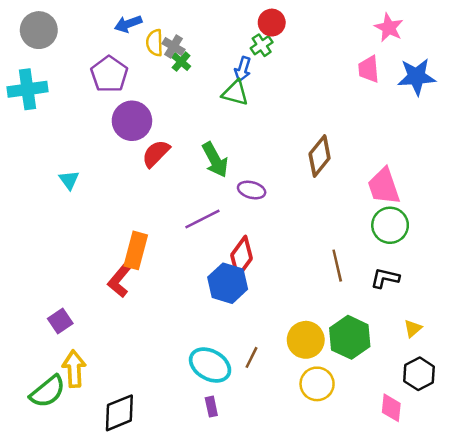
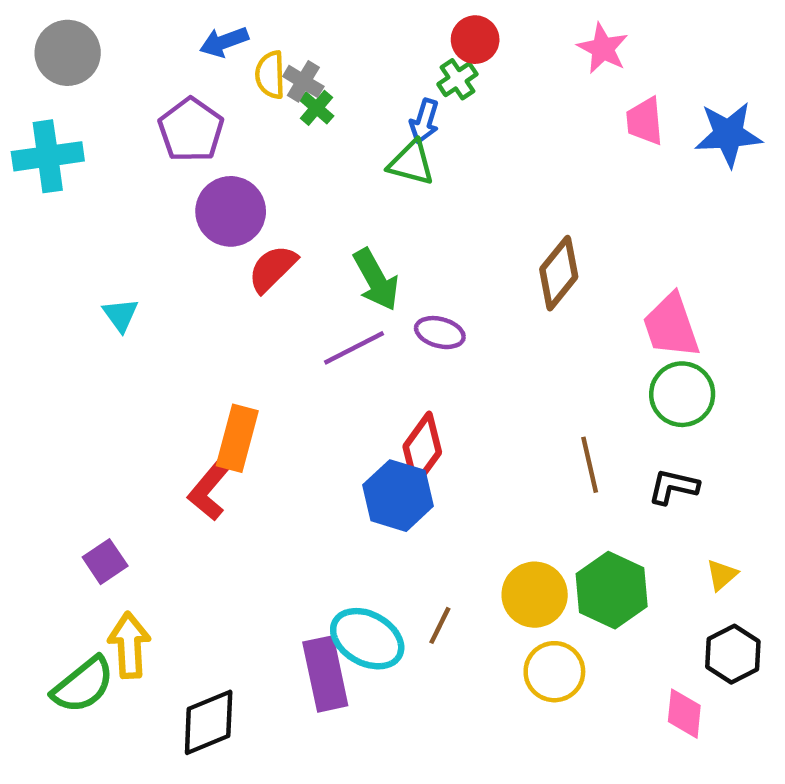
pink star: (389, 28) -> (603, 48), moved
purple line: (202, 219) -> (354, 348), moved
purple rectangle: (211, 407) -> (325, 674), moved, size x2.0

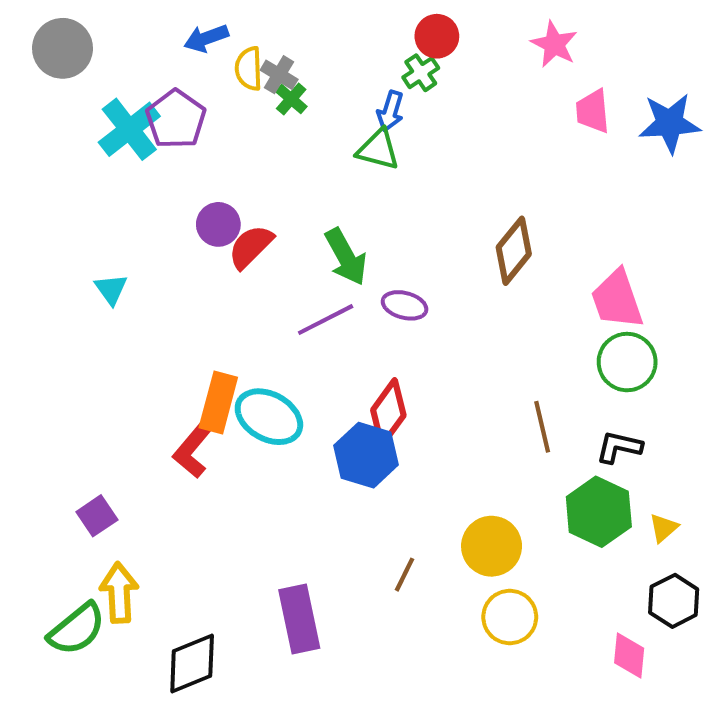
cyan cross: (48, 156) -> (129, 129), moved, turned -30
purple circle: (231, 211) -> (218, 224), moved, size x0.7
green hexagon: (612, 590) -> (599, 512), moved
cyan ellipse: (367, 639) -> (269, 417), moved

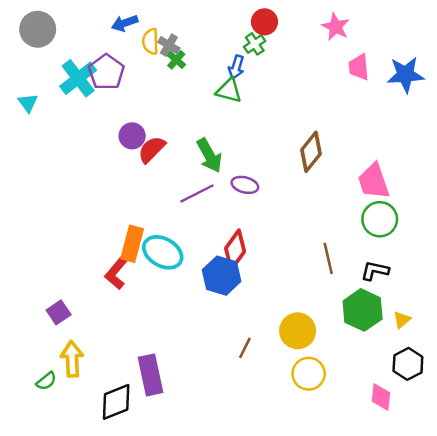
cyan triangle: (111, 289) -> (28, 103), moved
purple rectangle: (299, 619) -> (150, 375), moved
green semicircle: (77, 629) -> (46, 381), size x0.6

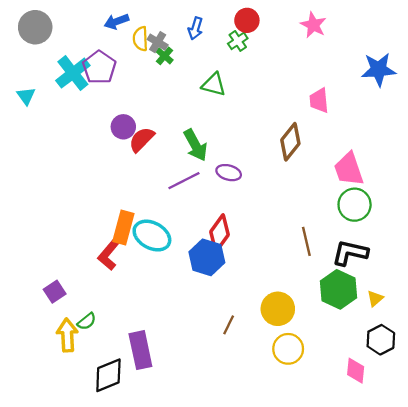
blue arrow: (236, 67) -> (195, 28), moved
pink trapezoid: (359, 67) -> (319, 100), moved
black L-shape: (375, 271) -> (350, 253), size x1.4
green semicircle: (46, 381) -> (87, 321), moved

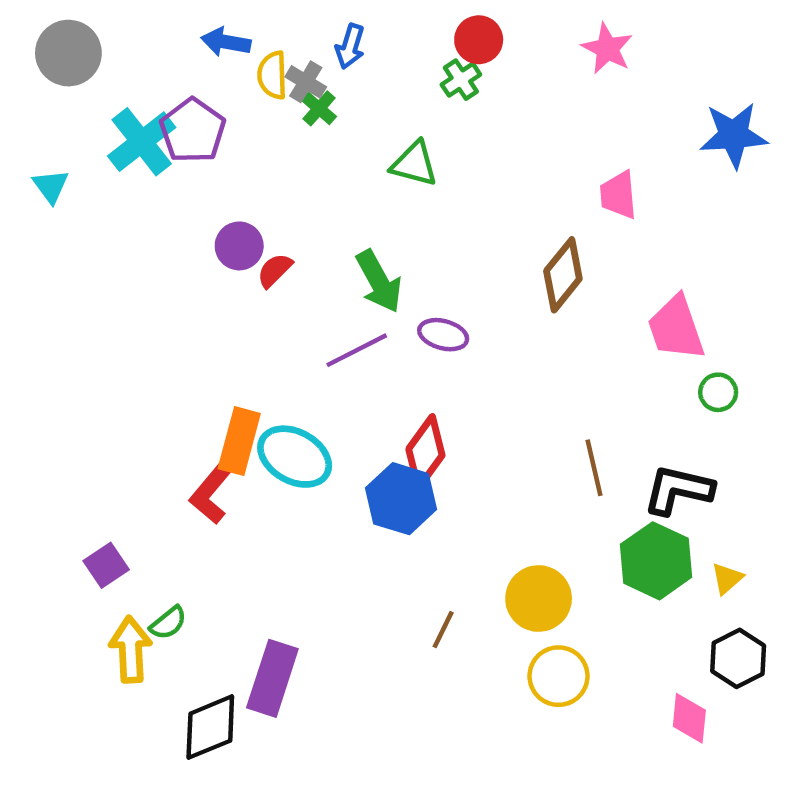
blue arrow: (116, 22) -> (226, 42), turned 30
blue arrow: (195, 28) -> (350, 46), moved
red semicircle: (142, 139) -> (275, 270), size x0.7
green circle: (355, 205) -> (718, 392), moved, size x0.6
purple rectangle: (140, 350) -> (272, 678), turned 30

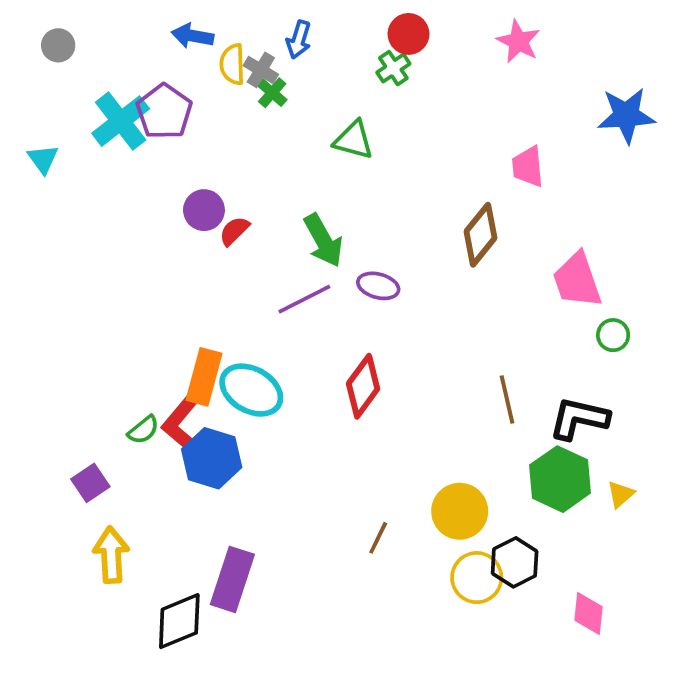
gray circle: (68, 53) -> (58, 45), size x0.6
blue hexagon: (401, 499) -> (212, 458), moved
green semicircle: (168, 623) -> (143, 430), moved
black hexagon: (738, 658) -> (515, 562), moved

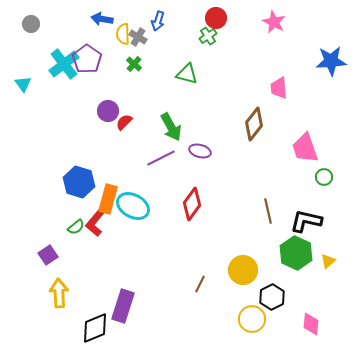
green cross: (272, 93) -> (134, 64), moved
blue hexagon: (212, 458) -> (79, 182), moved
yellow circle: (477, 578) -> (252, 319), moved

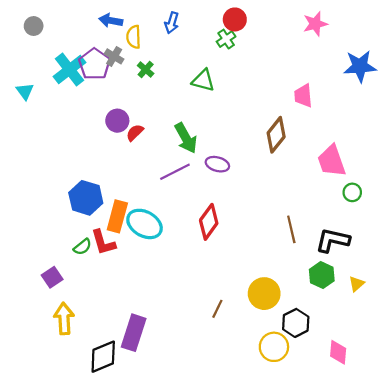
pink star: (274, 22) -> (315, 24), moved, turned 30
gray cross: (138, 37) -> (114, 56), moved
red L-shape: (95, 223) -> (103, 242), turned -56
green hexagon: (296, 253) -> (322, 275), size x0.7

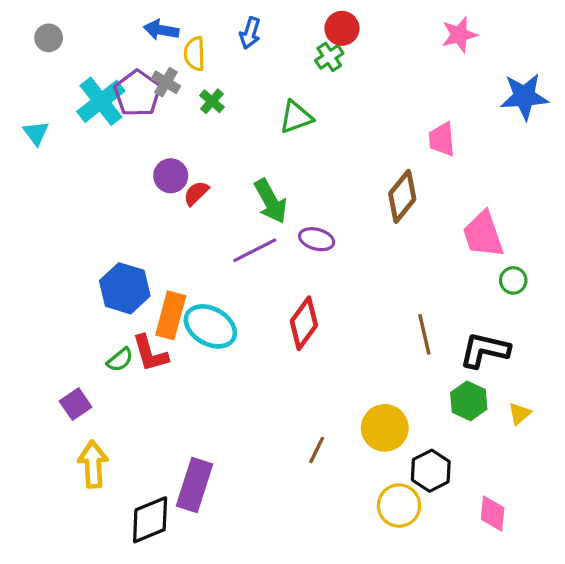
green triangle: (203, 80) -> (296, 117), turned -35

